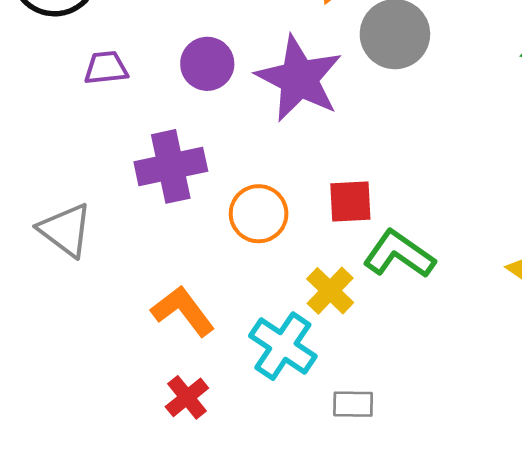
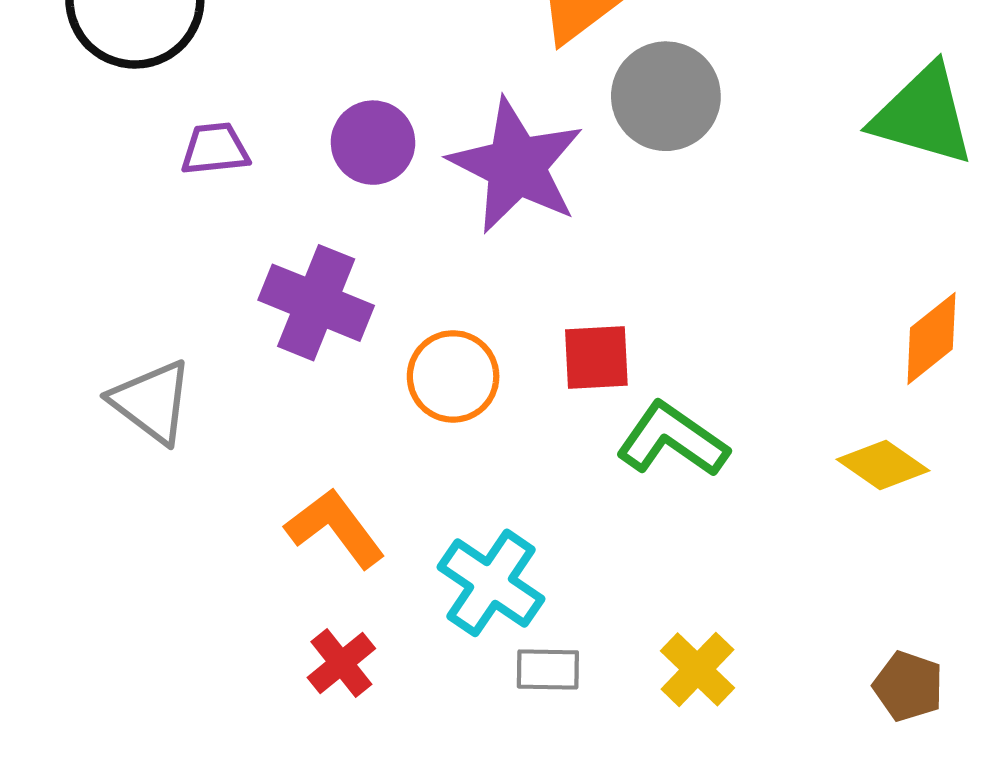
purple cross: (171, 166) -> (316, 303), turned 34
yellow cross: (330, 291) -> (698, 669), moved
gray rectangle: (353, 404) -> (548, 669), moved

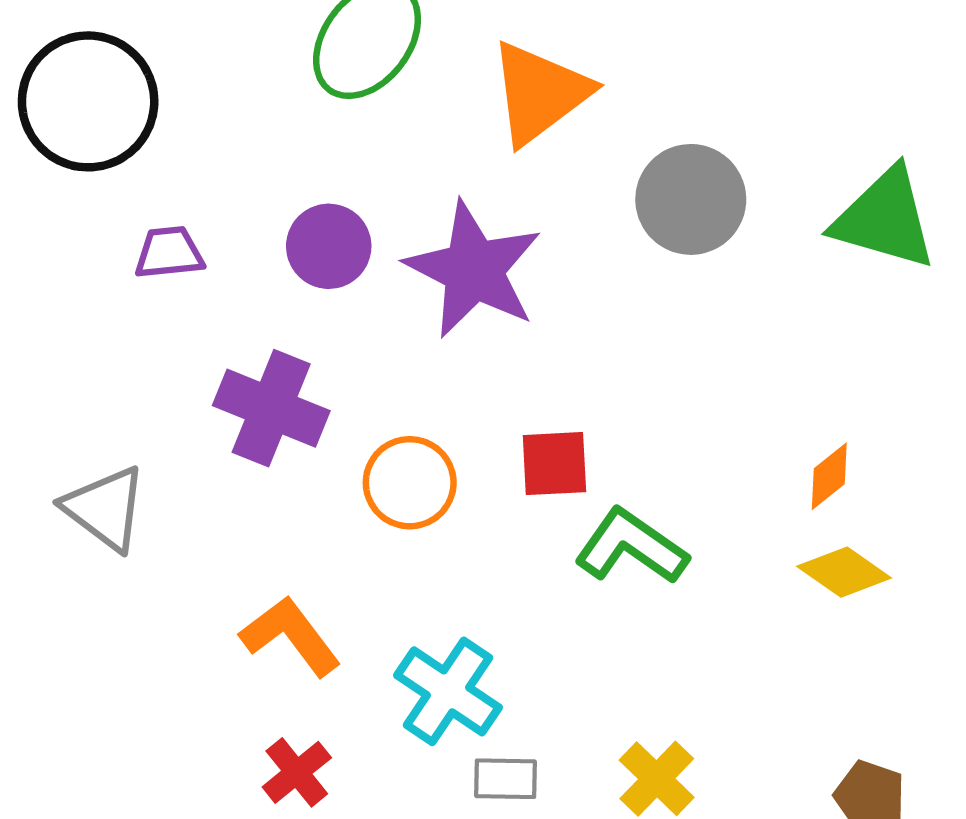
gray circle: (666, 96) -> (691, 199), moved
orange diamond: (931, 339) -> (829, 476), moved, size x0.7

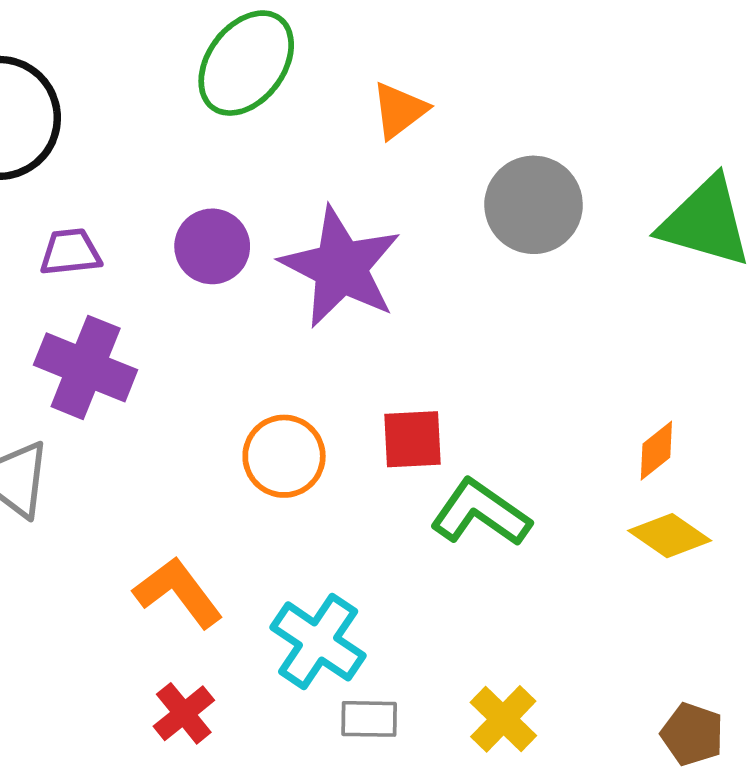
orange triangle: (540, 93) -> (399, 110), size x0.6
purple cross: (271, 408) -> (86, 367), moved

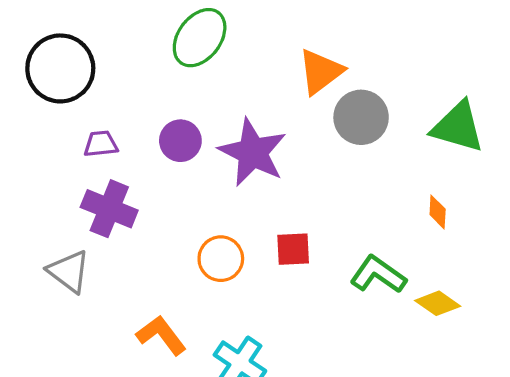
orange triangle: (399, 110) -> (321, 72), moved, size x1.4
orange diamond: (656, 451) -> (438, 212), moved, turned -48
green L-shape: (481, 513) -> (378, 275), moved

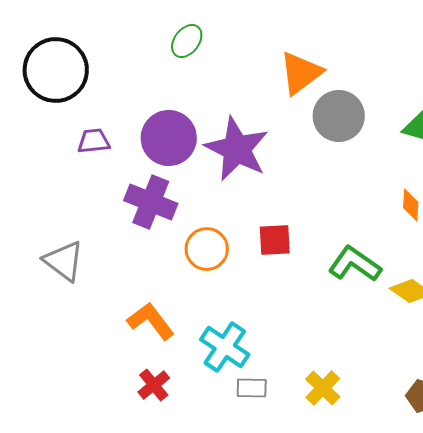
green ellipse: (200, 38) -> (187, 41), size x0.6
purple circle: (180, 141) -> (169, 138), size x1.4
purple cross: (109, 209) -> (151, 202), moved

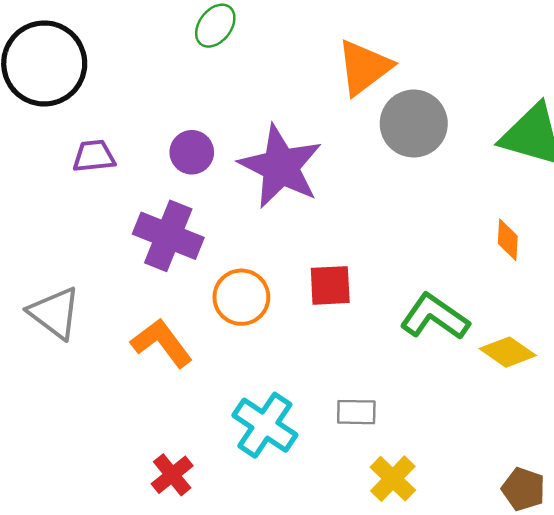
purple circle: (169, 138) -> (192, 152), size x0.6
orange L-shape: (151, 321) -> (162, 343), moved
gray rectangle: (252, 388) -> (356, 412), moved

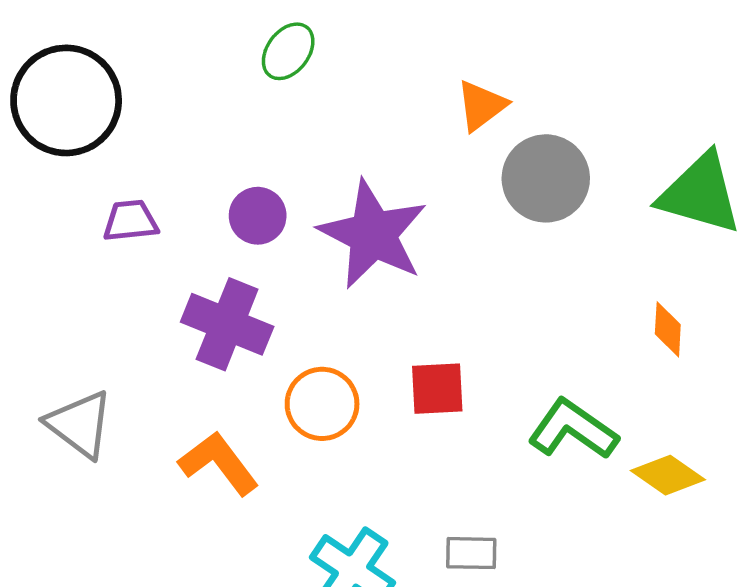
orange triangle: (364, 67) -> (481, 106), size x0.7

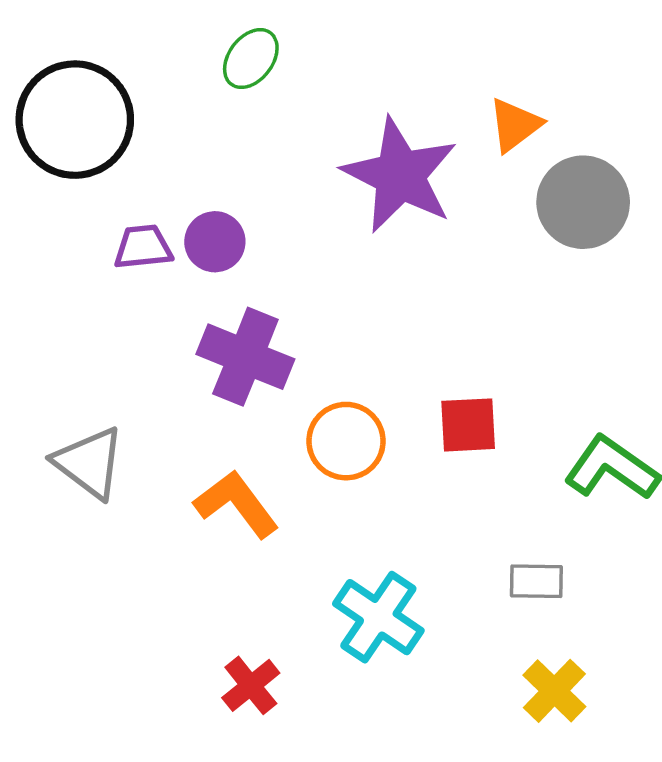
green ellipse: (288, 51) -> (251, 59), moved
purple circle: (258, 216) -> (215, 242), moved
purple star: (373, 234) -> (400, 175), moved
gray rectangle: (471, 553) -> (536, 581), moved

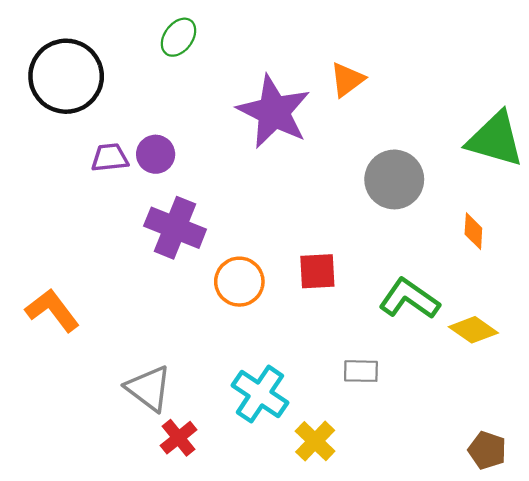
gray circle: (583, 202) -> (394, 179), moved
gray triangle: (89, 463) -> (149, 388), moved
orange L-shape: (236, 504) -> (52, 310), moved
yellow cross: (554, 691) -> (315, 441), moved

